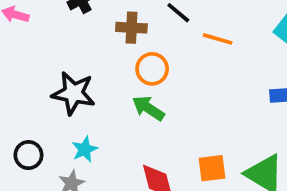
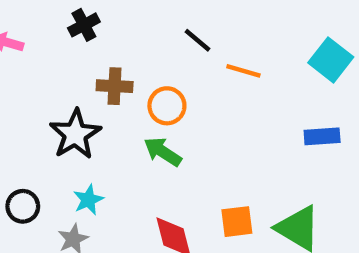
brown cross: (131, 28) -> (115, 86), moved
black star: (73, 93) -> (75, 134), turned 30

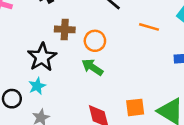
orange line: (243, 71) -> (149, 27), moved
cyan star: (88, 200) -> (37, 86), moved

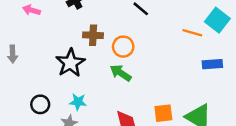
orange line: (149, 27) -> (192, 33), moved
cyan star: (37, 86) -> (78, 102), moved, turned 30

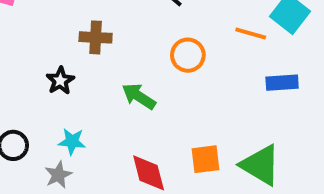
orange circle: (123, 47) -> (188, 55), moved
black star: (70, 63) -> (60, 81), size x0.6

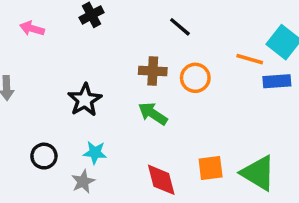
brown cross: (96, 37) -> (153, 71), moved
black star: (60, 81) -> (85, 100), size x1.4
blue rectangle: (282, 83) -> (277, 81), moved

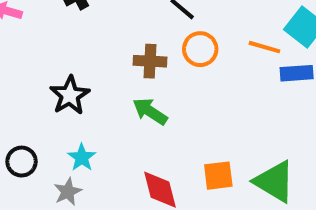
orange circle: (195, 78) -> (200, 49), moved
cyan star: (95, 153) -> (82, 158), turned 30

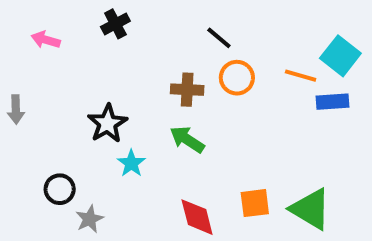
cyan star: (82, 158) -> (131, 163), moved
gray star: (68, 192) -> (90, 219), moved

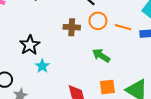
orange line: (301, 76) -> (123, 27), moved
green arrow: (187, 139) -> (101, 56), moved

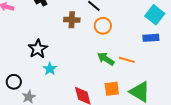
brown cross: (72, 27) -> (72, 20), moved
orange line: (123, 27) -> (127, 60), moved

